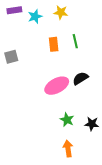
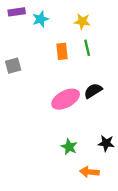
yellow star: (61, 12) -> (82, 21), moved
green star: (67, 120) -> (69, 147), moved
orange arrow: (68, 149) -> (89, 172), moved, turned -77

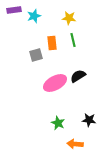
gray square: (13, 66) -> (36, 55), moved

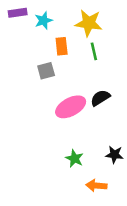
yellow star: (69, 18) -> (89, 23), size x1.5
orange rectangle: (52, 43) -> (62, 46), moved

